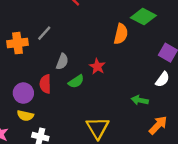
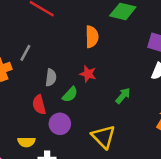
orange semicircle: (121, 34) -> (92, 37), moved
purple circle: (23, 93) -> (60, 124), moved
green arrow: (140, 100) -> (123, 96), moved, turned 133

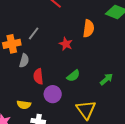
red star: (88, 74) -> (66, 44), moved
gray semicircle: (51, 78) -> (24, 61), moved
green semicircle: (70, 94) -> (73, 76), moved

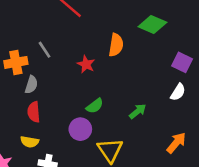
gray line: (34, 33) -> (45, 50), turned -72
red semicircle: (38, 76) -> (34, 112), moved
purple circle: (53, 94) -> (80, 129), moved

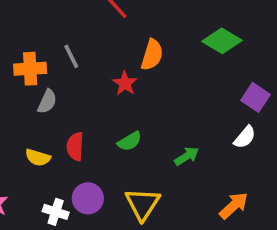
orange semicircle: (116, 45) -> (152, 55), moved
red semicircle: (34, 112) -> (75, 146), moved
purple circle: (80, 129) -> (88, 198), moved
yellow semicircle: (30, 142) -> (38, 158), moved

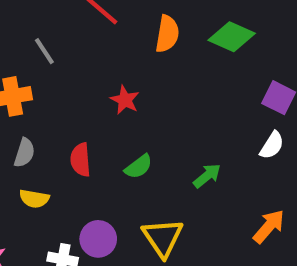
orange semicircle: (152, 55) -> (167, 34), moved
gray line: (71, 56) -> (44, 51), moved
gray semicircle: (47, 101) -> (24, 153), moved
red semicircle: (75, 146) -> (80, 160), moved

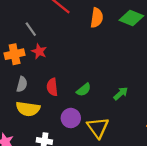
red star: (125, 100) -> (39, 51), moved
yellow semicircle: (34, 199) -> (28, 109), size x1.5
purple circle: (98, 239) -> (71, 118), moved

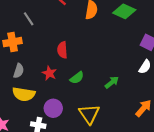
red star: (39, 51) -> (49, 73), moved
red semicircle: (52, 87) -> (62, 50), moved
purple circle: (71, 118) -> (53, 108), moved

